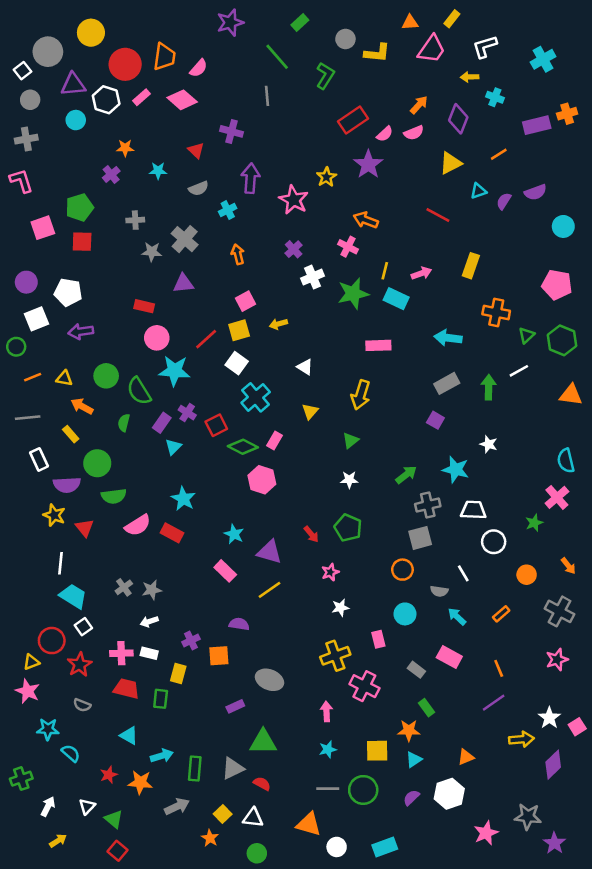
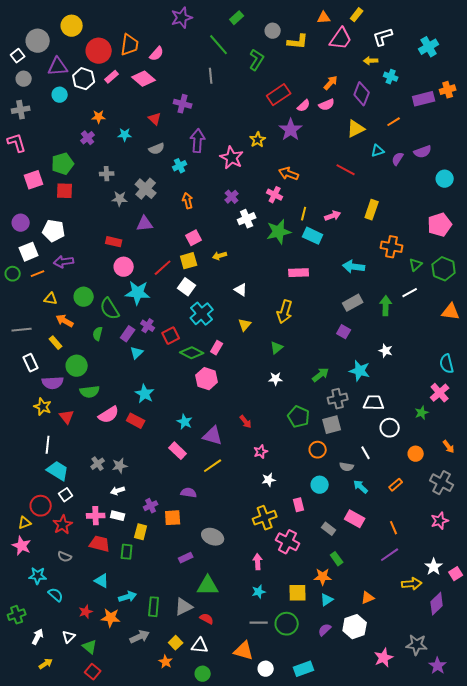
pink pentagon: (557, 285) -> (440, 225), turned -30
orange line: (33, 377) -> (38, 274), moved
green pentagon: (348, 528) -> (299, 417), moved

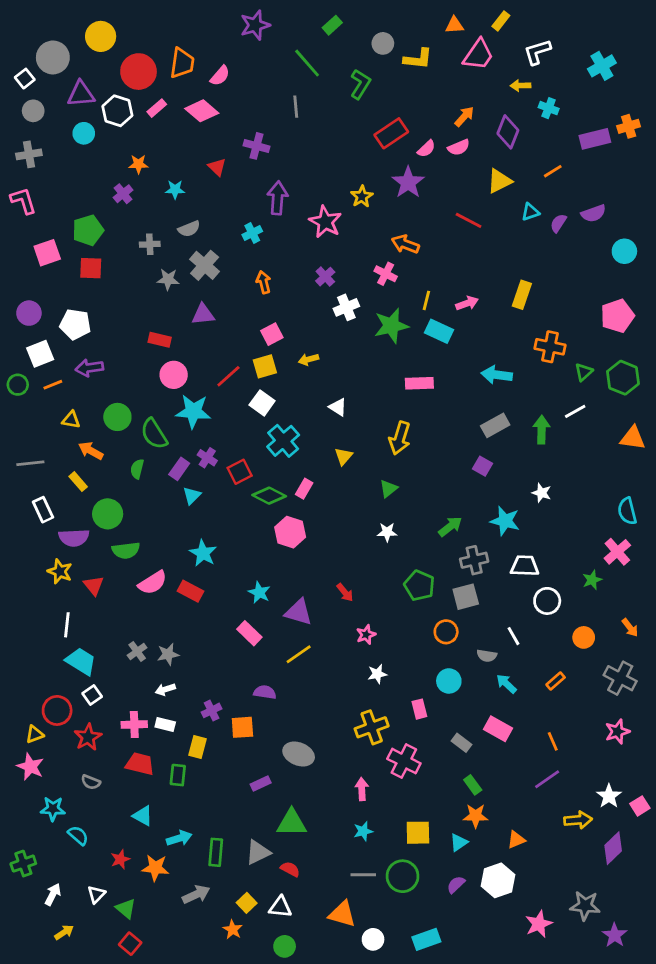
gray semicircle: (157, 149) -> (189, 229), moved
red line: (346, 170) -> (469, 220), moved
orange star: (323, 577) -> (476, 816), moved

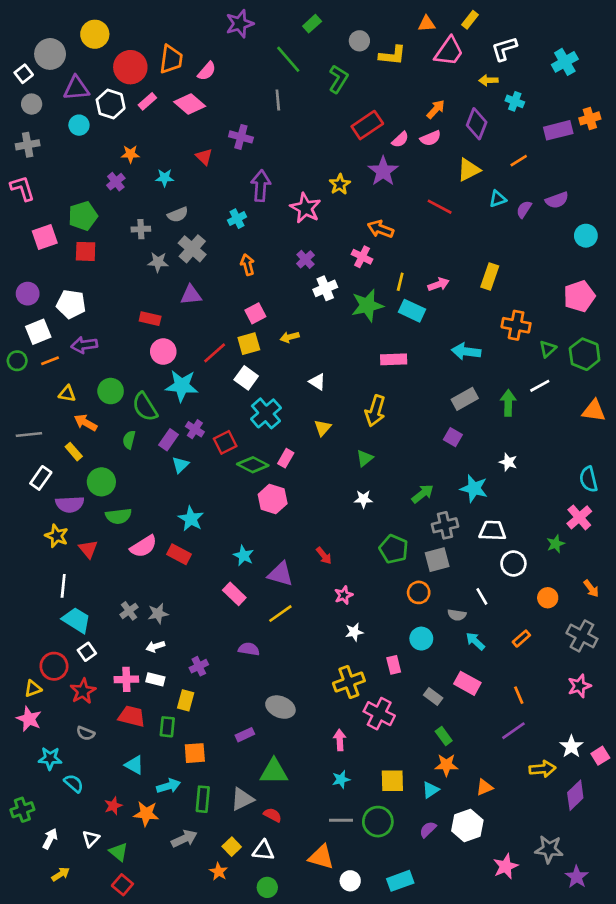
white rectangle: (43, 510) -> (41, 478), turned 60
orange square: (242, 727) -> (195, 753), moved

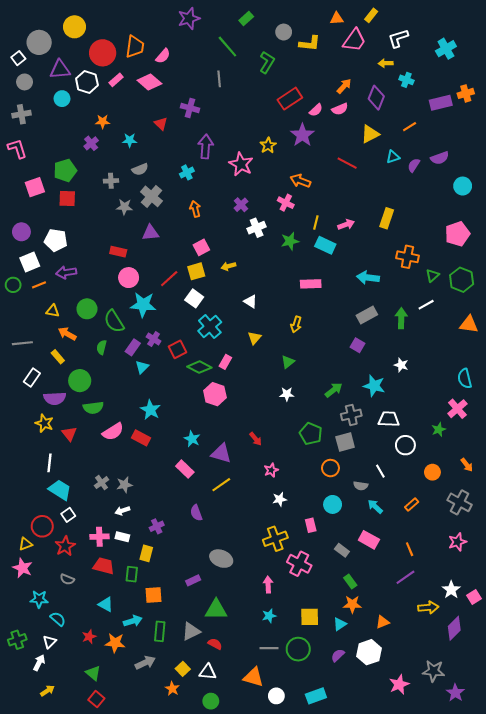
green star: (367, 305) -> (290, 241), size x0.7
yellow arrow: (375, 411) -> (296, 324), size x0.7
purple semicircle: (249, 649) -> (196, 513), turned -119
white triangle: (91, 839) -> (50, 642), moved

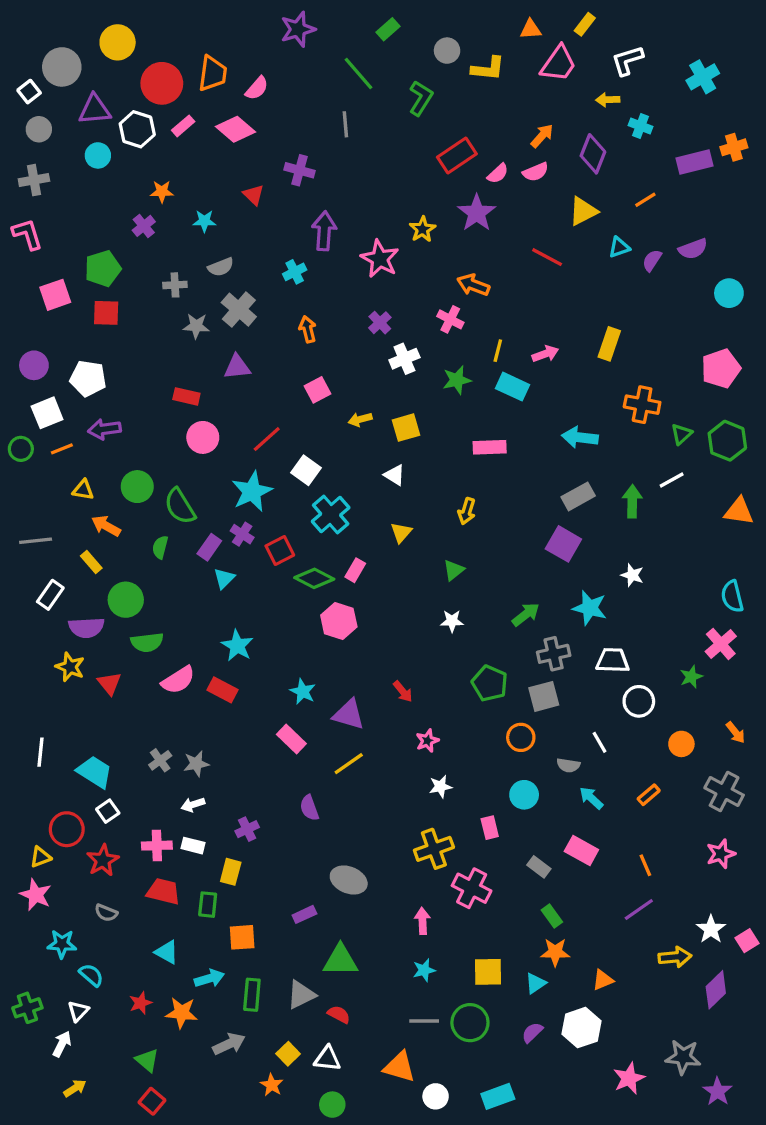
yellow square: (196, 271) -> (406, 428), moved
cyan star: (143, 305) -> (252, 492), moved, turned -30
purple square: (358, 345) -> (563, 544), size x1.5
white line: (50, 463) -> (41, 752), moved

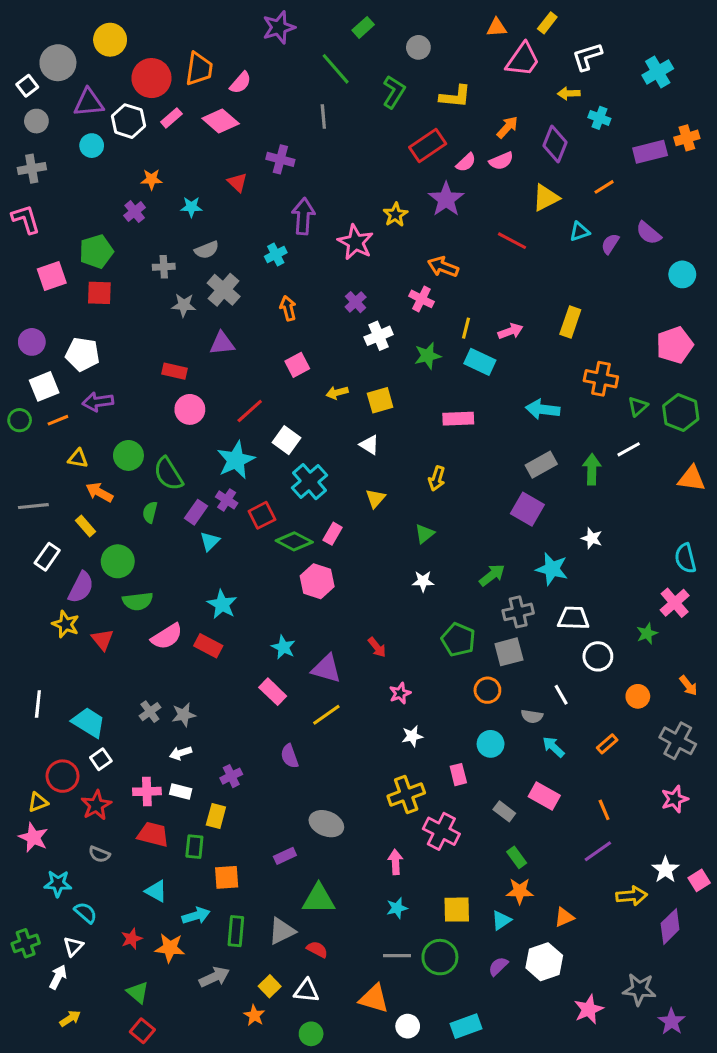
yellow L-shape: (488, 69) -> (455, 96), moved
purple semicircle: (693, 249) -> (649, 233), turned 60
purple semicircle: (86, 628) -> (81, 587), turned -60

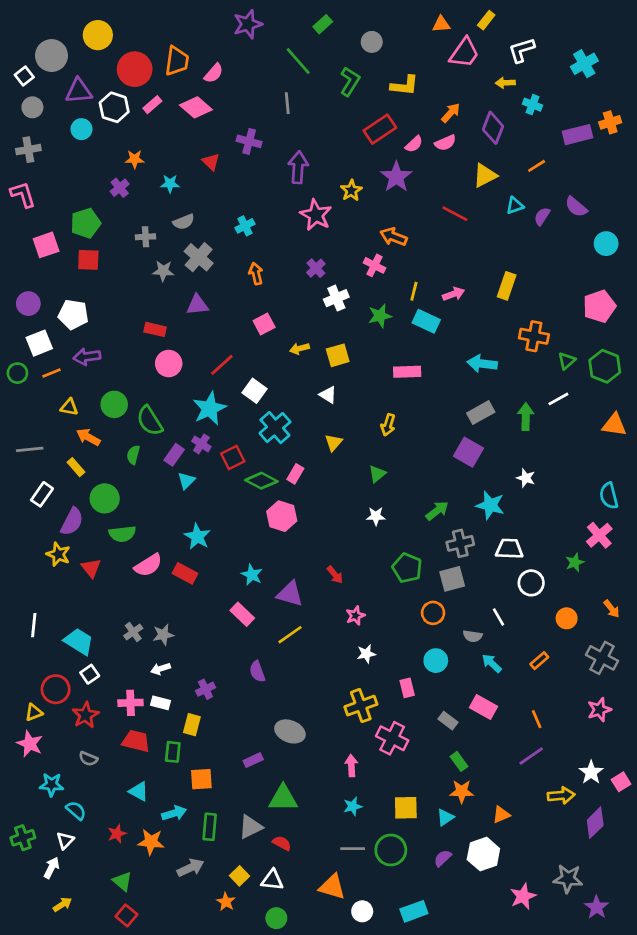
purple arrow: (303, 216) -> (298, 167), moved

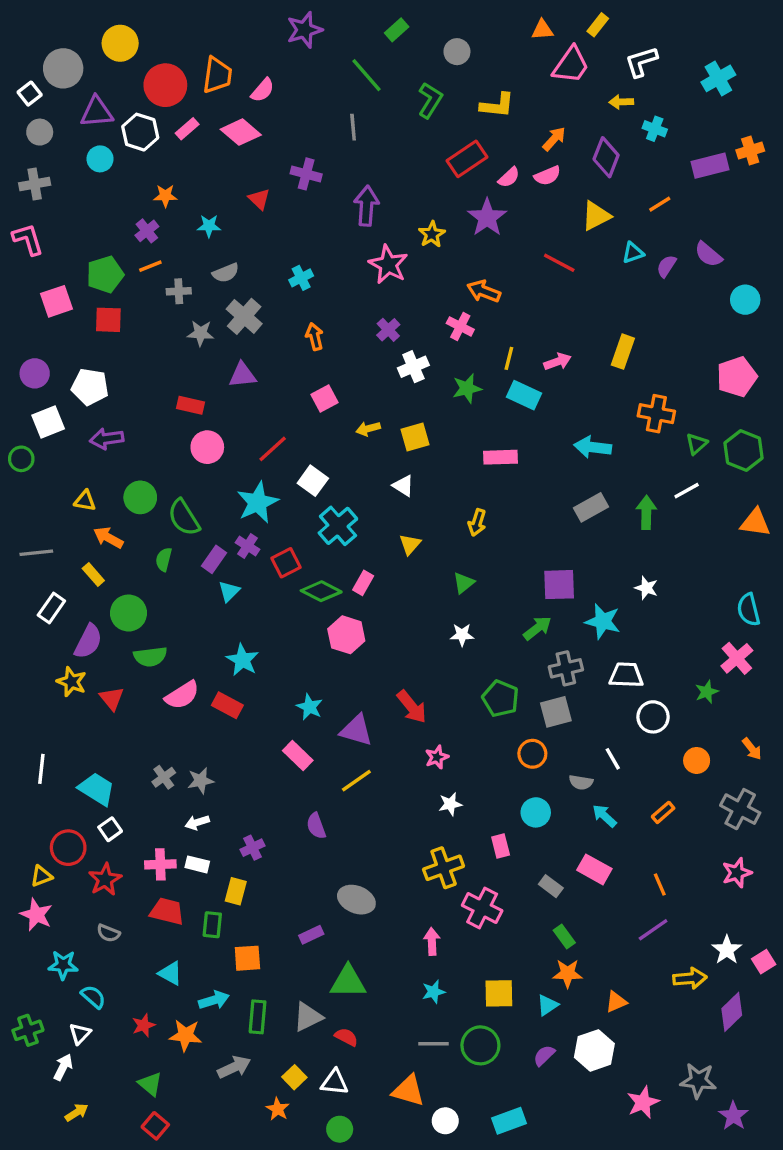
orange line: (51, 373) -> (150, 266), moved
purple square: (468, 452) -> (559, 585), moved, turned -32
red arrow: (335, 575) -> (412, 707), size x1.5

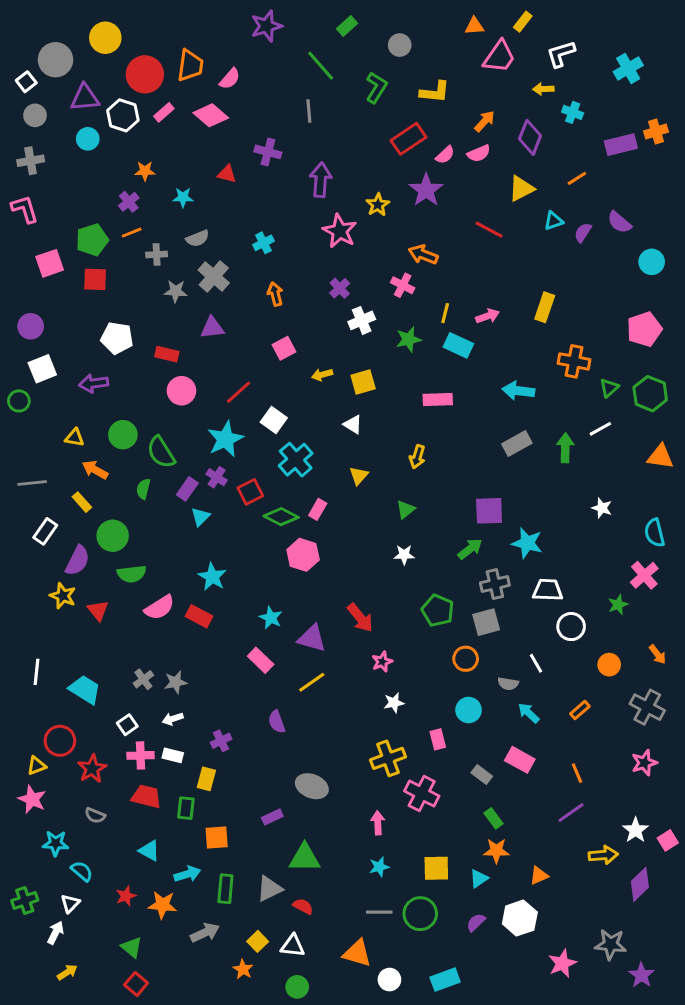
red triangle: (259, 199) -> (227, 174), turned -30
white pentagon: (90, 387) -> (117, 338), moved
white star: (646, 588) -> (602, 508), moved
white square: (110, 829) -> (127, 725), moved

